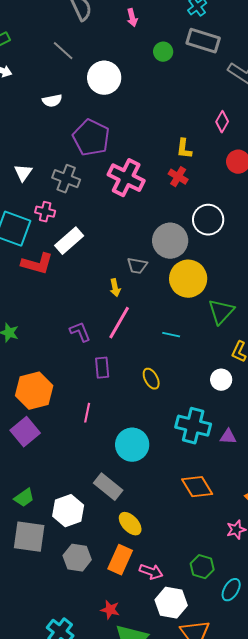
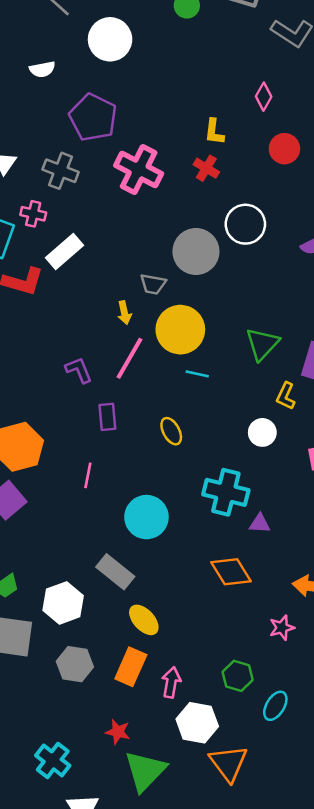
yellow circle: (188, 279) -> (180, 330), moved
purple triangle: (228, 437) -> (260, 524), moved
pink arrow: (151, 572) -> (171, 682), turned -100

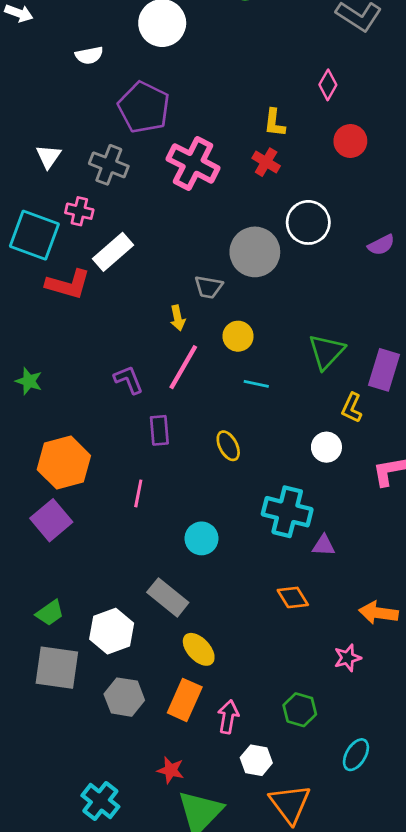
yellow circle: (180, 330) -> (238, 336), size x0.6
cyan circle: (146, 517) -> (201, 538), size x0.7
orange diamond: (231, 572) -> (293, 597), size x0.7
cyan ellipse: (275, 706) -> (356, 755), moved
white hexagon: (197, 723) -> (256, 760), size x0.7

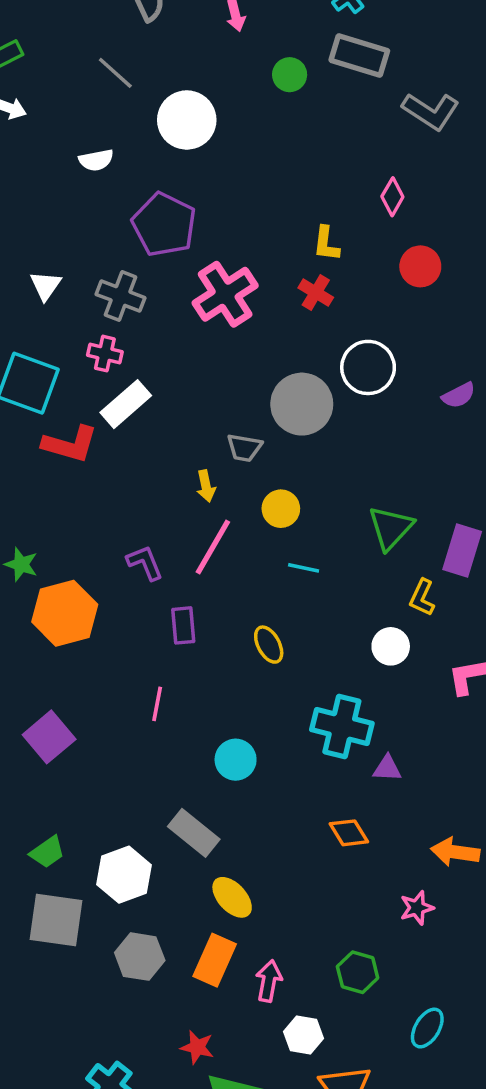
pink cross: (193, 163) -> (225, 294), turned 30
pink cross: (79, 211) -> (105, 354), moved
orange hexagon: (64, 463) -> (65, 613), moved

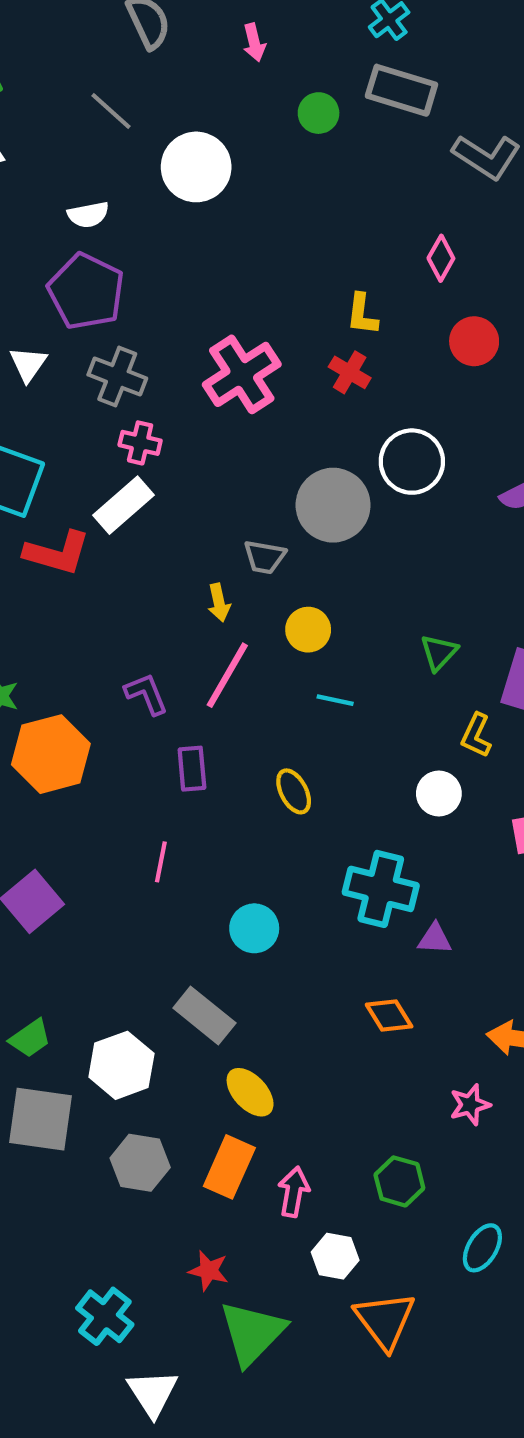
purple pentagon: (164, 225) -> (86, 291), moved
pink cross: (105, 354) -> (140, 443), moved
green triangle: (391, 528) -> (439, 652), size x0.7

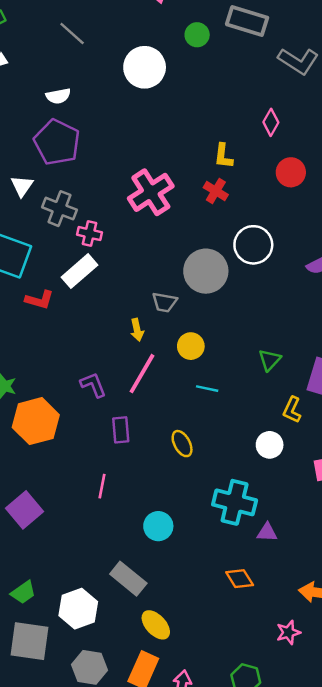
white circle: (196, 167) -> (145, 67), moved
gray cross: (117, 377) -> (60, 209), moved
red L-shape: (57, 553) -> (40, 300), size x0.7

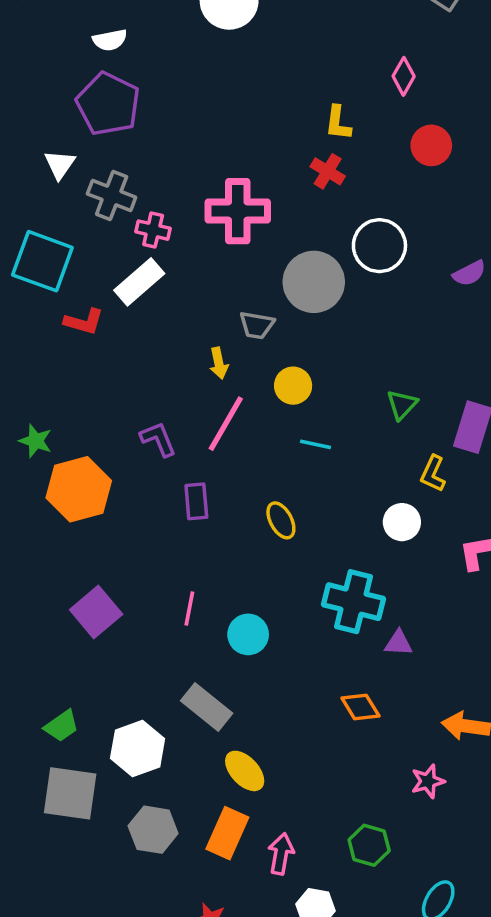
pink cross: (151, 192) -> (238, 211), moved, turned 33
pink line: (102, 486) -> (189, 609), moved
purple square: (25, 510) -> (96, 612), moved

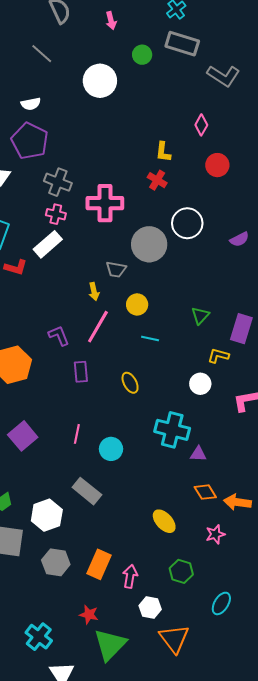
gray cross: (112, 196) -> (58, 182), moved
yellow L-shape: (433, 474) -> (218, 356), turned 80
orange diamond: (360, 707) -> (205, 492), moved
yellow ellipse: (245, 771) -> (164, 521), moved

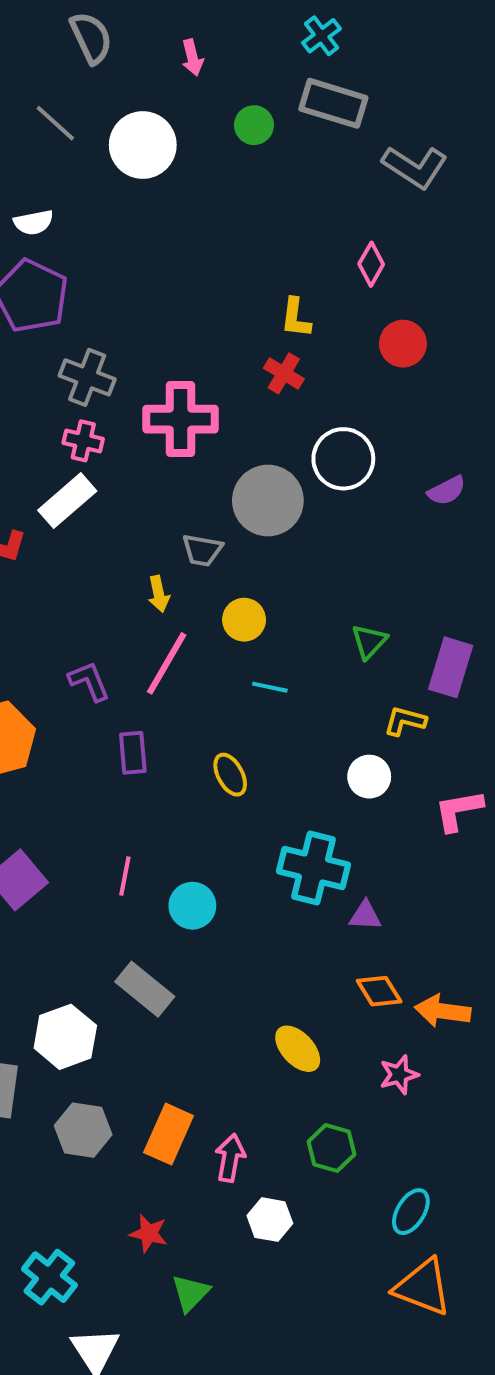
white circle: (100, 81) -> (143, 145), moved
orange triangle: (174, 639) -> (423, 1287), moved, turned -32
green triangle: (110, 645) -> (190, 1293), size x0.6

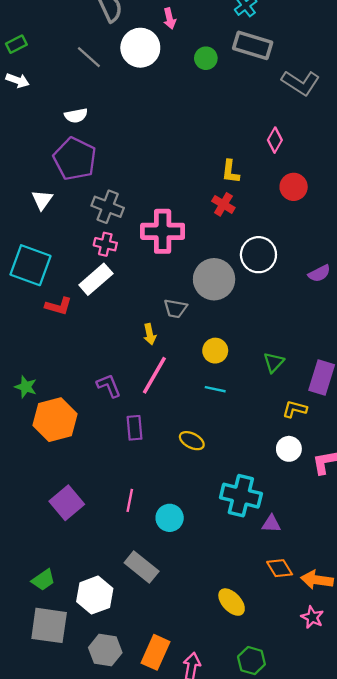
white circle: (143, 145) -> (140, 48), moved
yellow circle: (244, 620) -> (215, 351), moved
yellow ellipse: (230, 775) -> (192, 441), turned -35
white circle: (369, 777) -> (289, 449), moved
pink star: (399, 1075) -> (312, 617), moved, turned -30

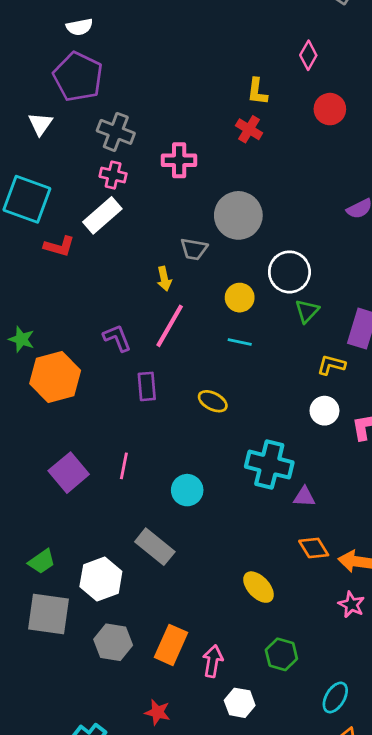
pink cross: (163, 231) -> (179, 160), size x0.7
white circle: (258, 255) -> (289, 272), moved
pink line: (130, 500) -> (124, 466), moved

